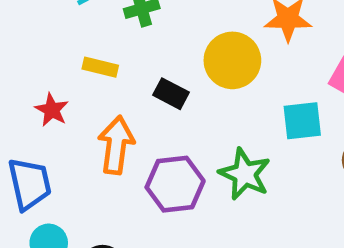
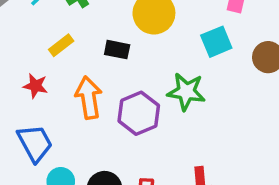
yellow rectangle: (100, 67) -> (61, 45), turned -35

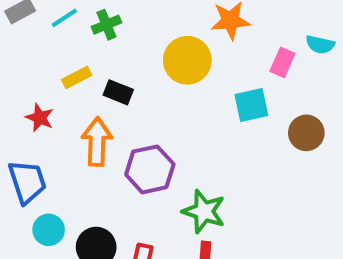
black rectangle: (117, 50) -> (118, 92), moved
green star: (186, 92) -> (204, 211), moved

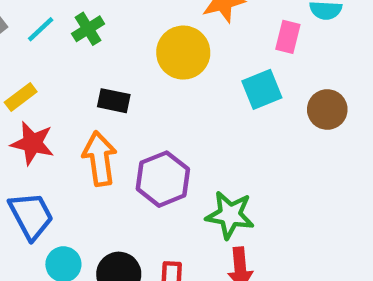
yellow rectangle: (77, 77) -> (21, 97), moved
red star: (40, 118) -> (32, 143), size x1.4

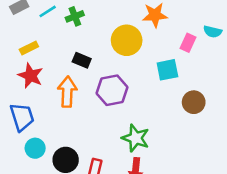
brown circle: (327, 109) -> (194, 102), moved
purple hexagon: (163, 179) -> (112, 90), moved

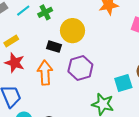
yellow circle: (127, 40) -> (73, 31), moved
cyan square: (167, 70) -> (123, 83), moved

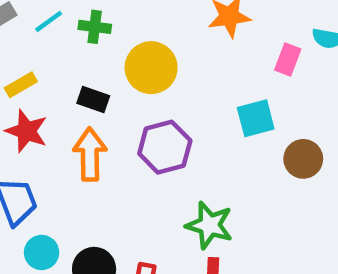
green cross: (45, 12) -> (95, 27), turned 32
black rectangle: (54, 47) -> (93, 99), moved
cyan square: (123, 83) -> (256, 118), moved

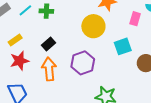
yellow circle: (151, 68) -> (93, 26), moved
black rectangle: (93, 99) -> (48, 44), turned -56
red star: (26, 131) -> (19, 61), turned -30

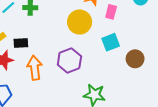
pink rectangle: (135, 19) -> (111, 12), moved
black rectangle: (48, 44) -> (21, 43), moved, turned 40

